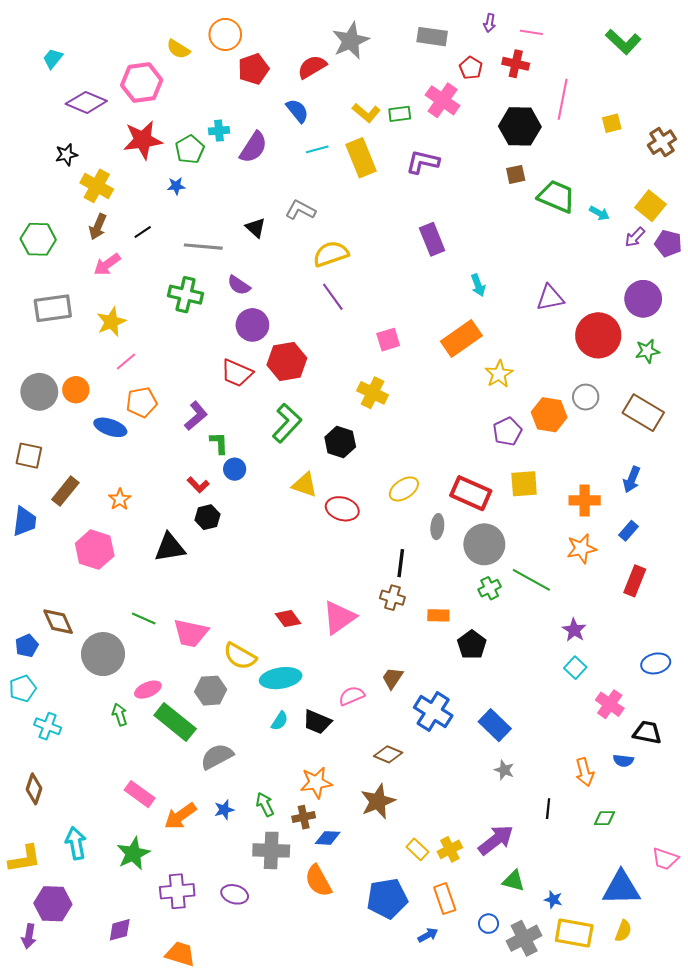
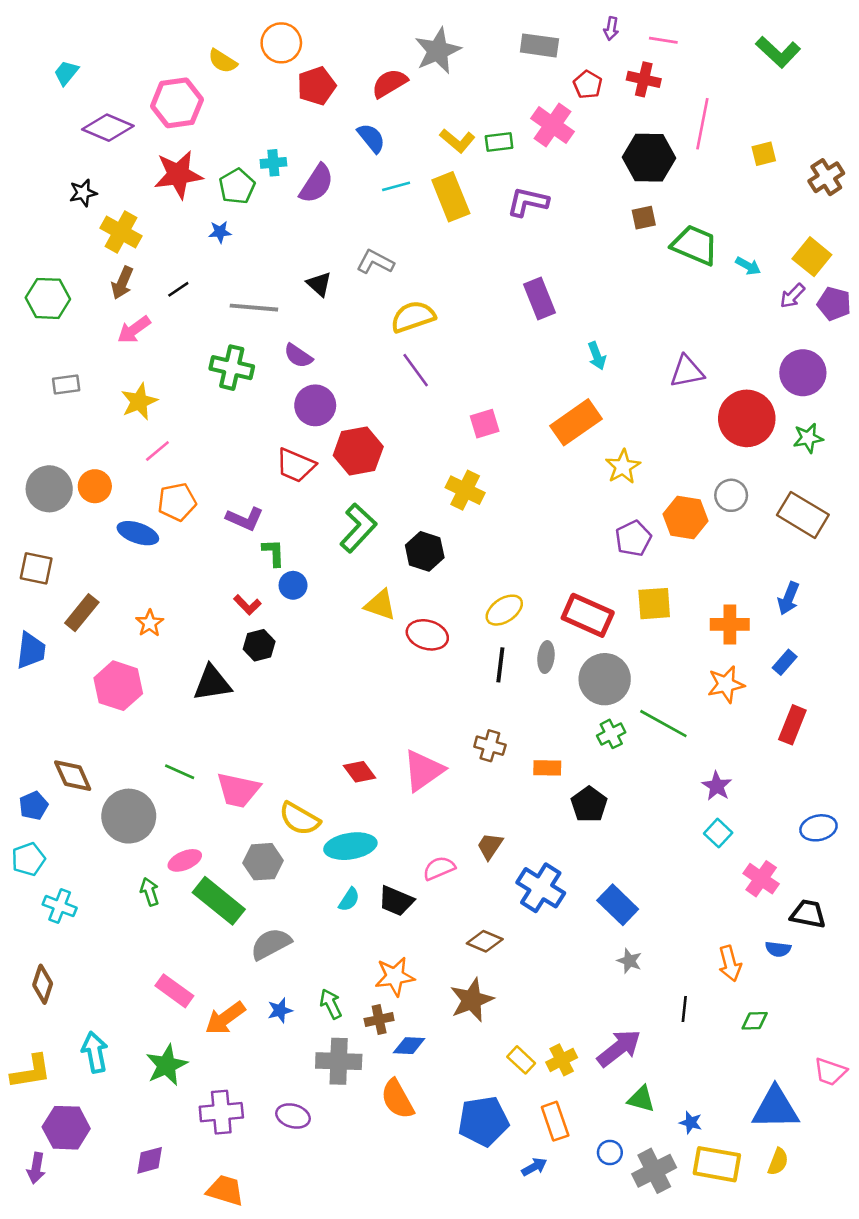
gray rectangle: (53, 308) -> (66, 384), size x0.6
purple L-shape: (196, 416) -> (245, 519), turned 64
black line: (401, 563) -> (500, 665), moved

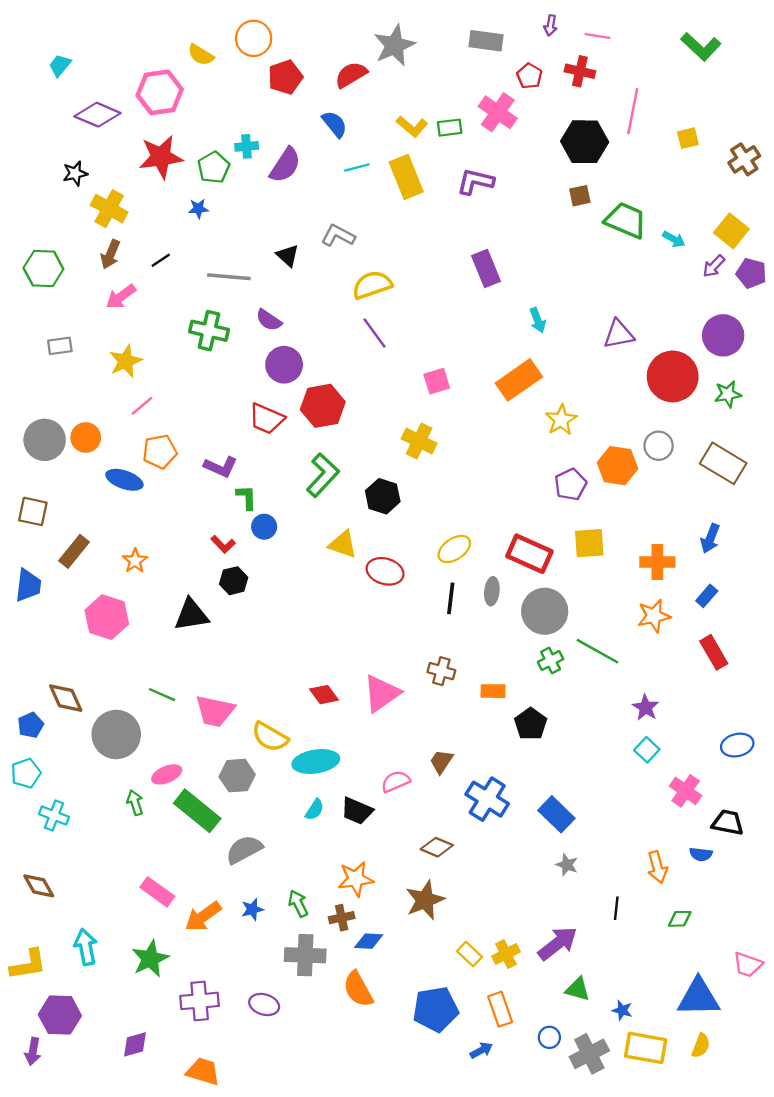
red rectangle: (792, 725) -> (714, 652), turned -52
brown diamond: (43, 984) -> (39, 886), turned -48

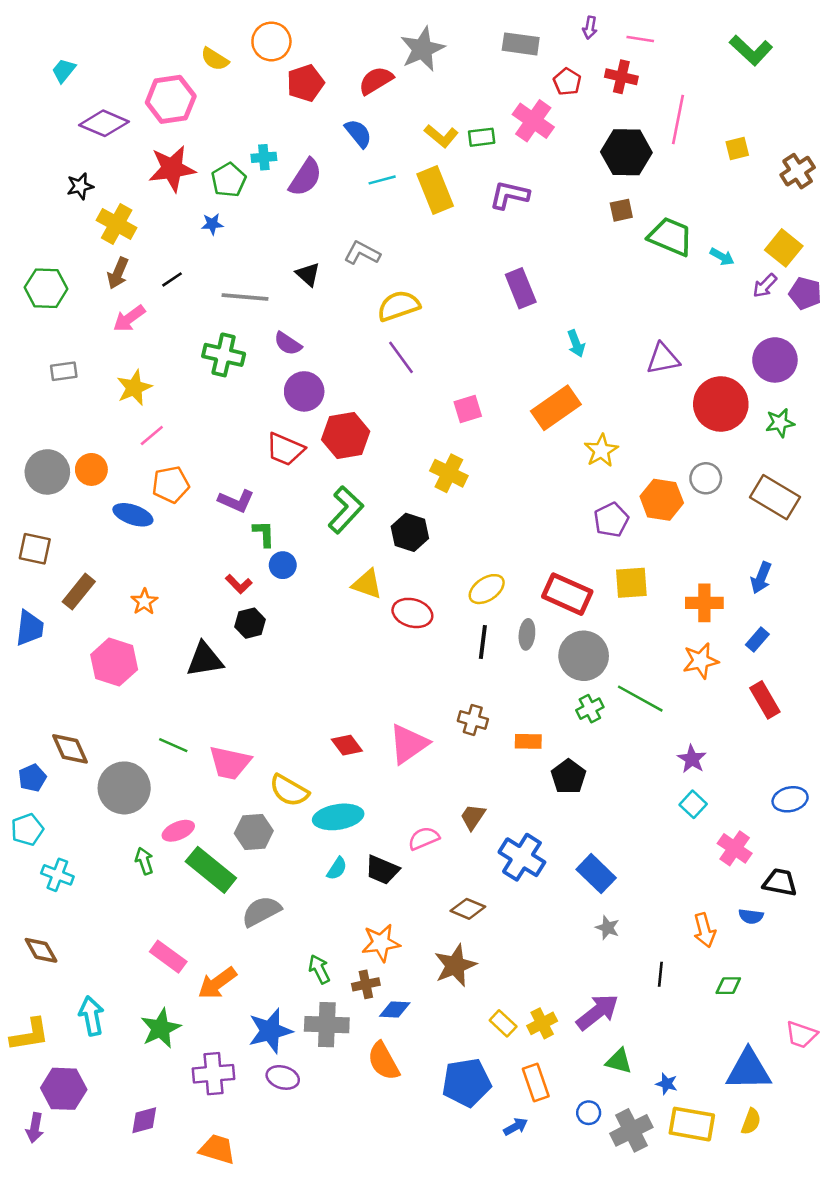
blue star: (252, 909) -> (270, 1031), moved, size x1.8

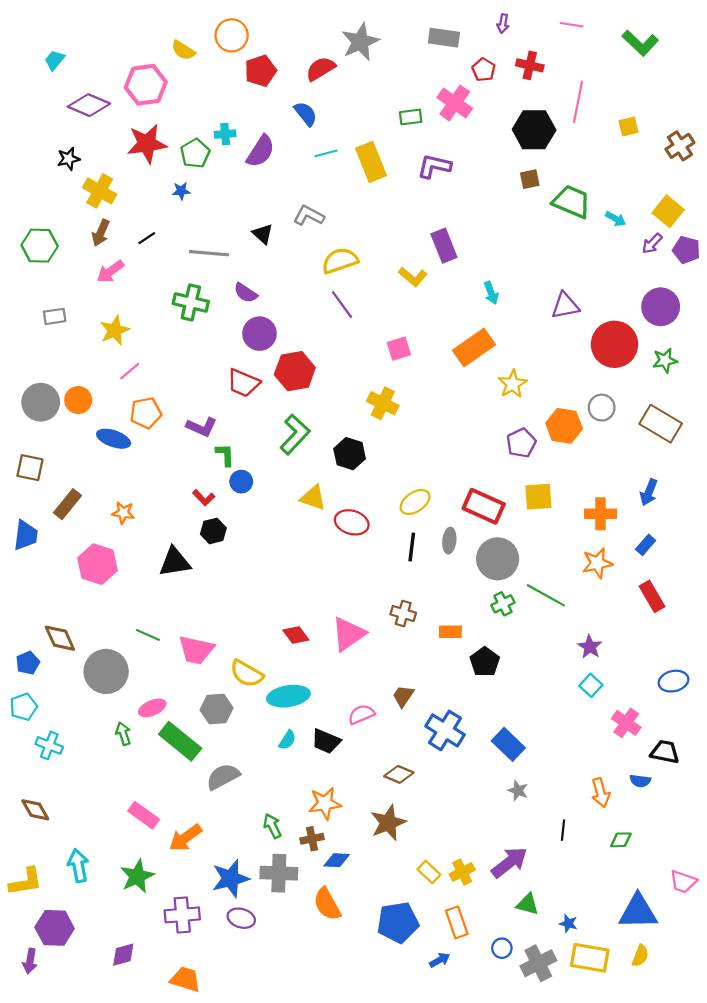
pink line: (640, 39) -> (572, 25), moved
yellow L-shape: (441, 136) -> (413, 277), moved
orange star: (144, 602) -> (123, 513), turned -30

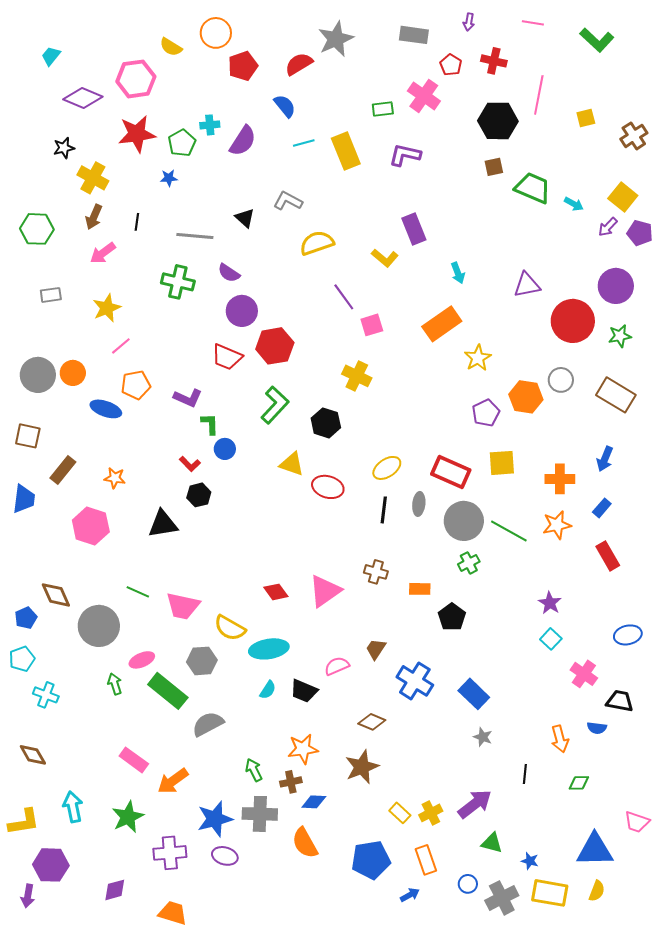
black line: (147, 238) -> (137, 222), turned -48
purple line: (342, 305) -> (344, 297), moved
green line: (546, 595) -> (509, 531), moved

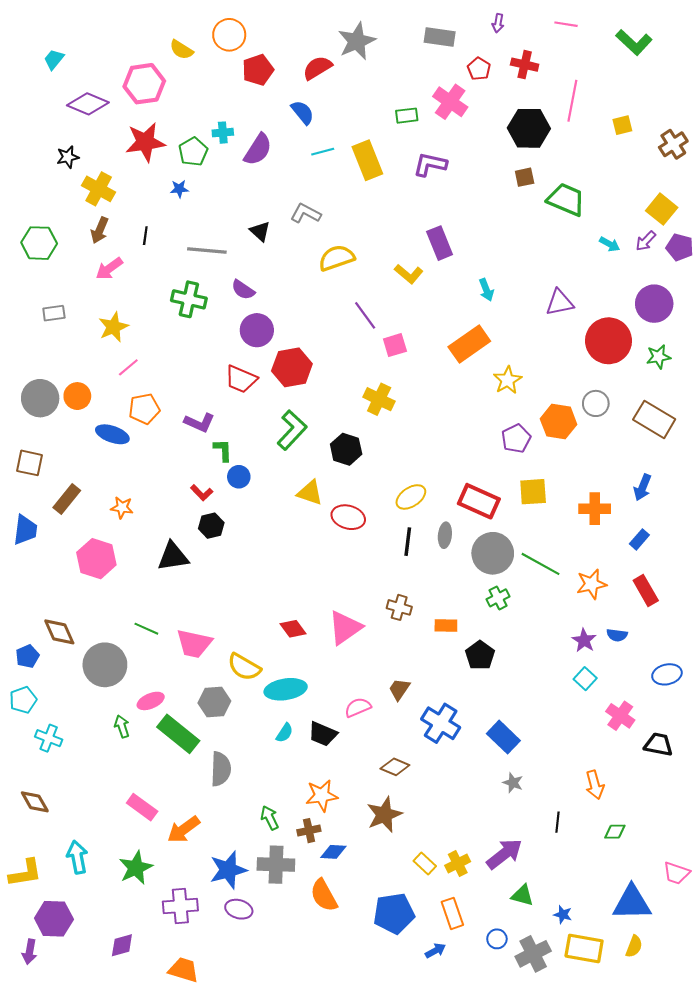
cyan arrow: (574, 204) -> (610, 244), moved
orange star: (557, 525) -> (592, 584), moved
gray semicircle: (208, 724) -> (221, 769), turned 120
blue semicircle: (597, 728) -> (617, 635), moved

